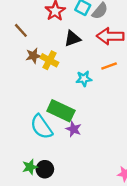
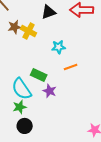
orange line: (109, 66) -> (71, 67), moved
green rectangle: (61, 111) -> (39, 75), size x0.7
green star: (30, 167) -> (20, 107), moved

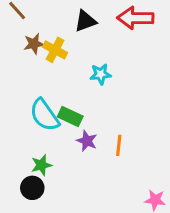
orange line: (71, 67) -> (119, 145), moved, turned -64
cyan semicircle: (22, 89) -> (44, 115), moved
black circle: (25, 126) -> (32, 188), moved

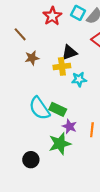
black triangle: (85, 21) -> (69, 53), moved
yellow cross: (55, 50) -> (62, 66), moved, turned -35
green star: (41, 165) -> (60, 144), moved, size x1.5

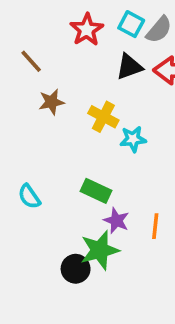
black triangle: (69, 53) -> (129, 67), moved
yellow cross: (62, 66) -> (103, 117), turned 35
cyan semicircle: (39, 108) -> (29, 196), moved, size x0.6
black circle: (31, 160) -> (76, 269), moved

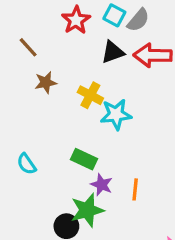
cyan star: (133, 139) -> (116, 114), size x1.4

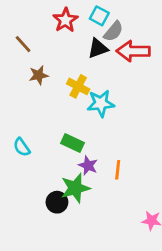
gray semicircle: (138, 20) -> (113, 31), moved

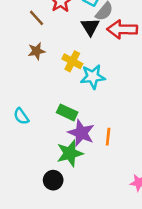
brown line: (23, 44) -> (37, 18), moved
black triangle: (98, 48) -> (90, 27), turned -42
purple star: (88, 165) -> (81, 133), size x1.5
black circle: (57, 202) -> (53, 180), moved

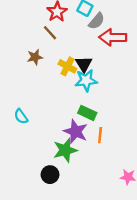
brown line: (37, 18) -> (50, 33), moved
black triangle: (90, 27) -> (84, 64), moved
green rectangle: (67, 112) -> (87, 113), moved

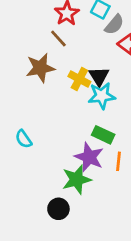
brown star: (35, 57) -> (40, 68), size x1.5

